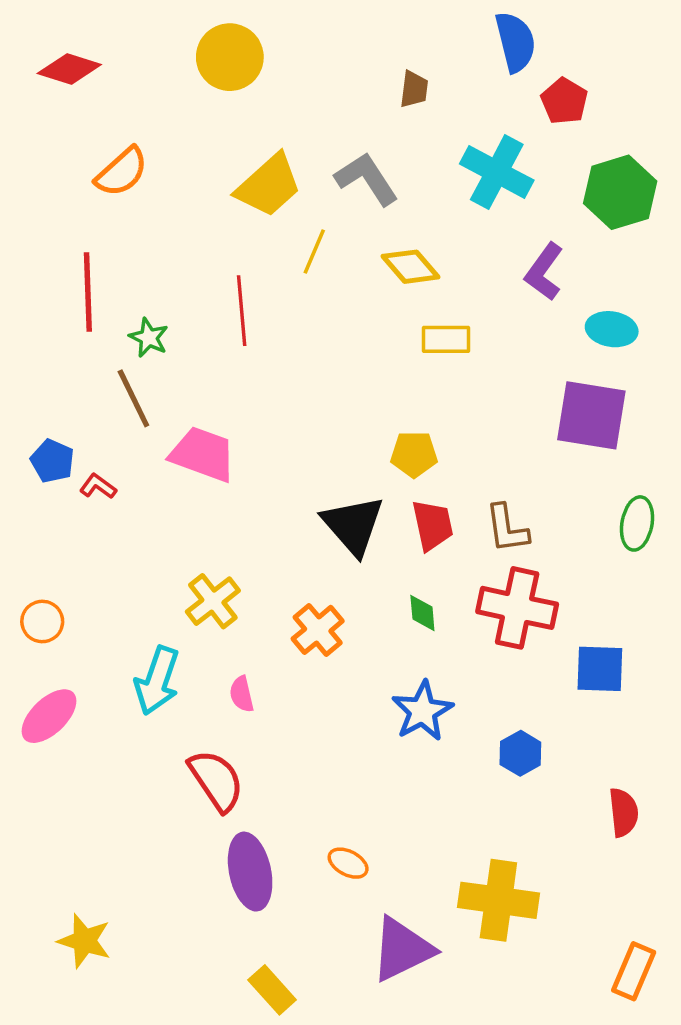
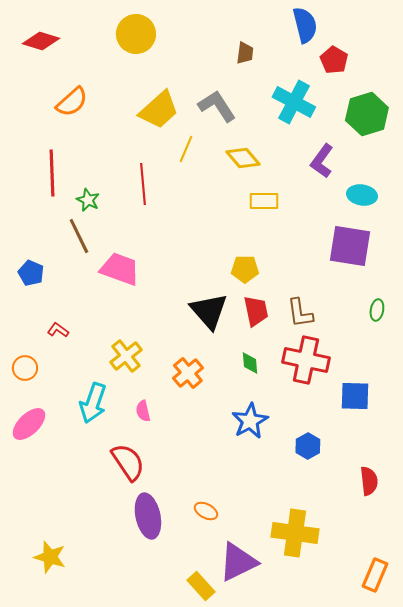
red L-shape: (98, 486) -> (58, 330), moved
green ellipse: (637, 523) -> (377, 310), size x0.7
yellow rectangle: (272, 990) -> (201, 586), moved

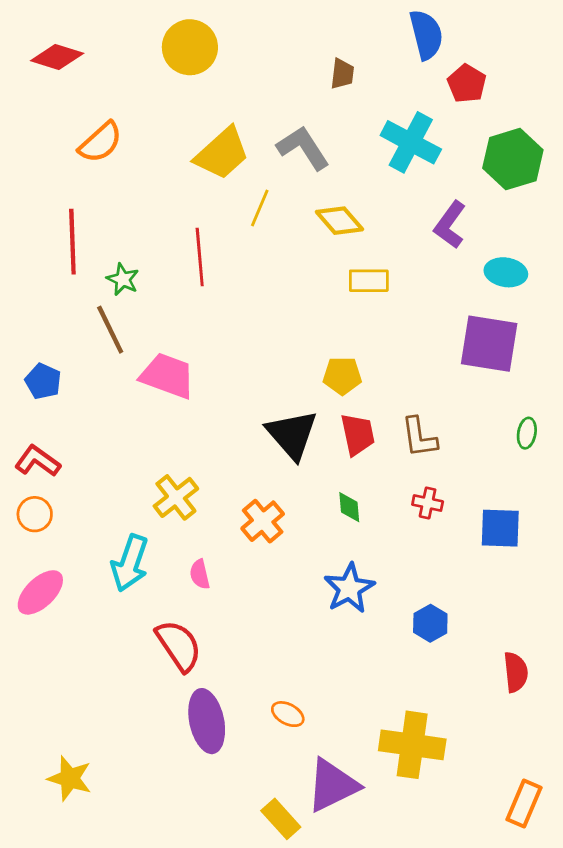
red L-shape: (58, 330) -> (38, 461), moved, size x1.5
red cross: (306, 360) -> (428, 503), size x0.5
blue square: (355, 396) -> (500, 528), moved

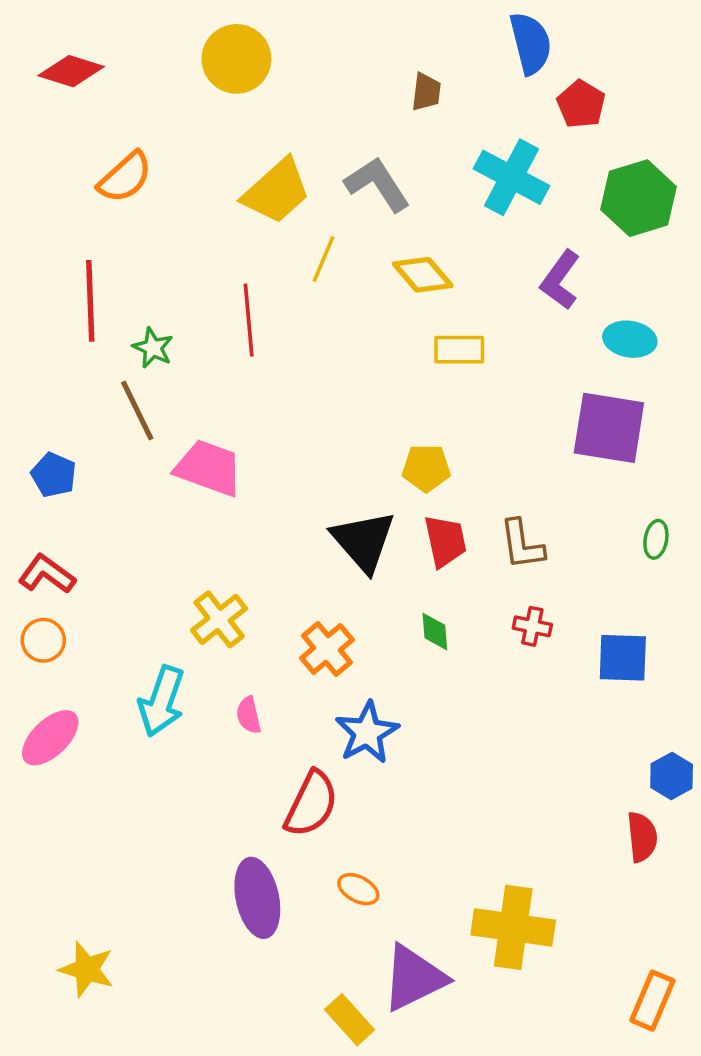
blue star: (349, 588) -> (367, 733), moved
blue hexagon: (430, 623) -> (672, 776), moved
red semicircle: (179, 646) -> (311, 804), moved, turned 60

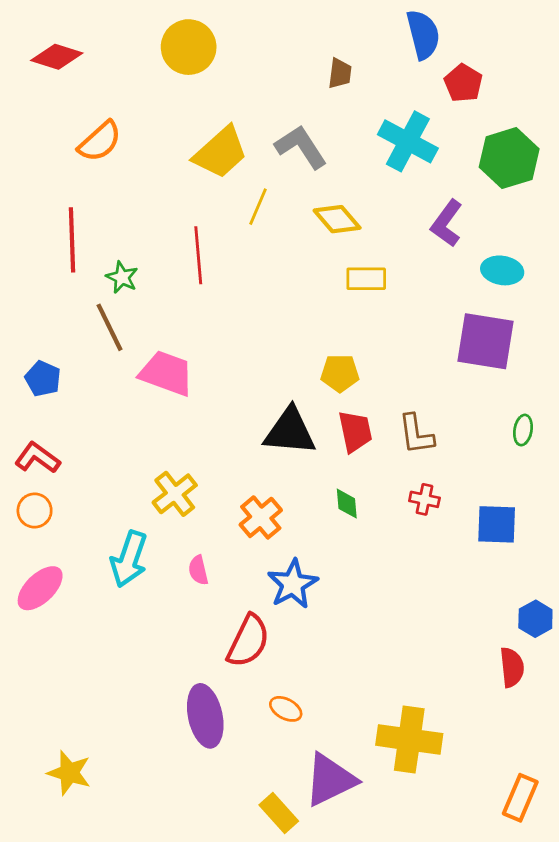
black triangle: (364, 541) -> (290, 431), turned -44

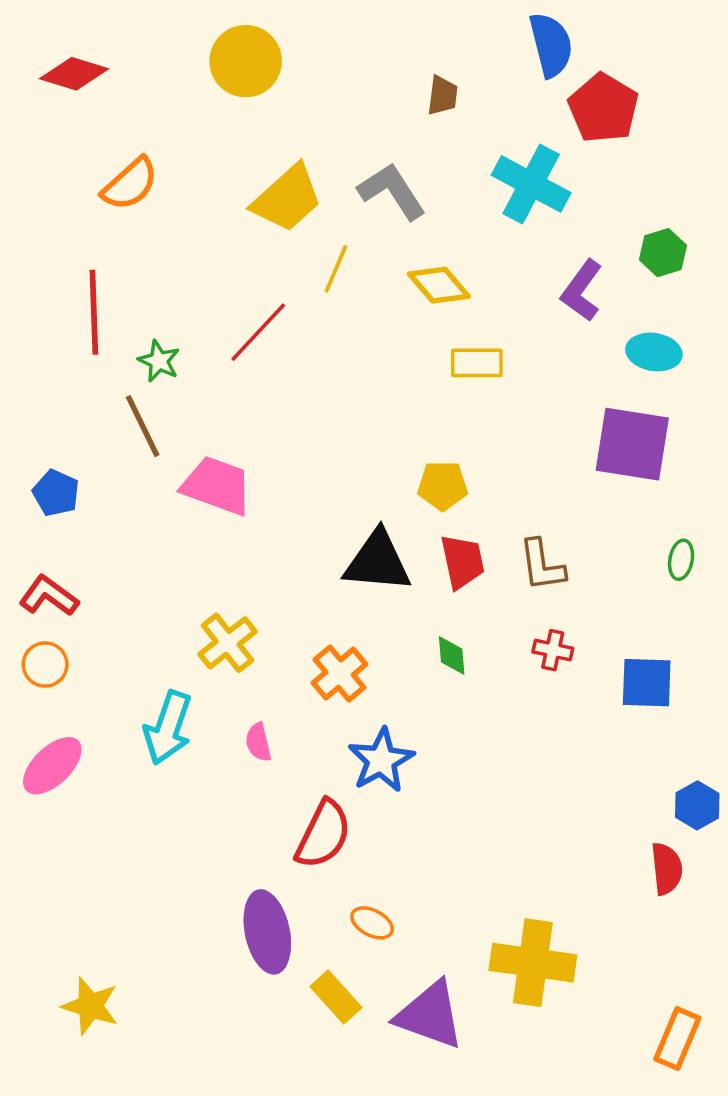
red pentagon: (463, 83) -> (603, 108), size x1.4
green hexagon: (509, 158) -> (663, 253), moved, size x0.6
red line: (198, 255) -> (258, 332), turned 48
purple triangle: (330, 780) -> (430, 1015), turned 46
yellow rectangle: (279, 813) -> (336, 997), moved

